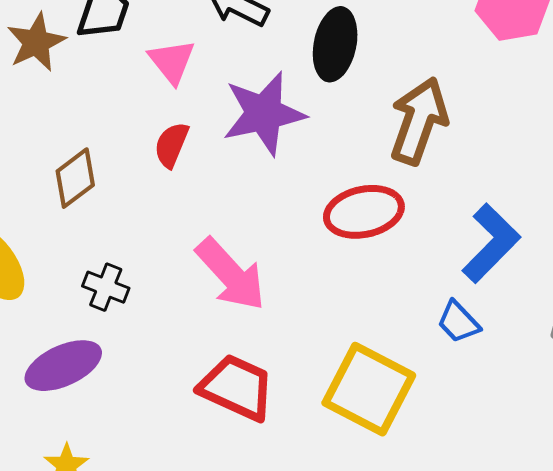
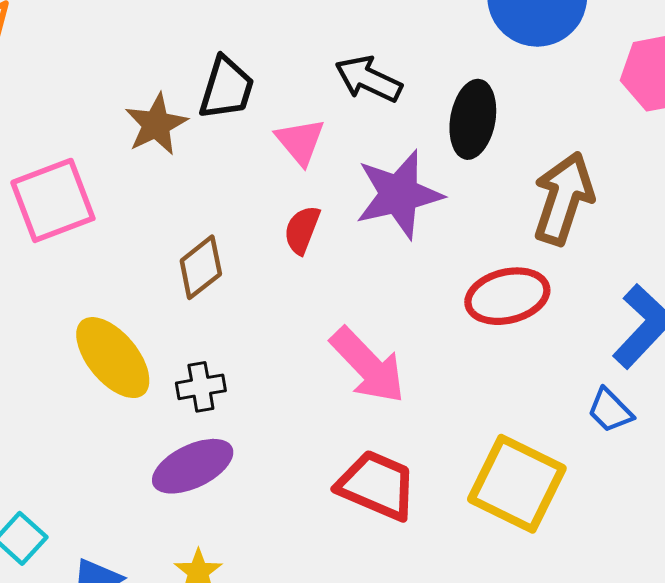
black cross: (106, 287) -> (201, 387), moved, turned -30

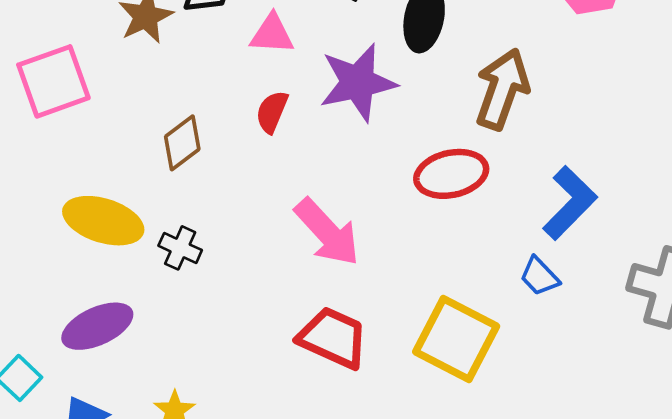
pink triangle: (300, 141) -> (272, 34), turned -48
yellow ellipse: (113, 358) -> (103, 221), turned -34
black cross: (201, 387) -> (180, 248), turned 33
purple ellipse: (193, 466) -> (97, 326), moved

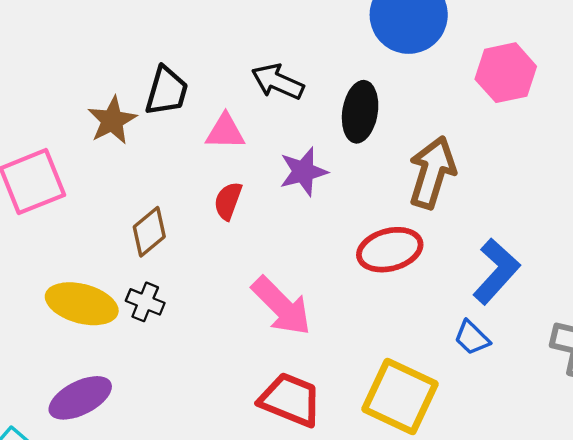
purple star: (358, 82) -> (303, 172), size x0.7
black cross: (180, 248) -> (145, 302), moved

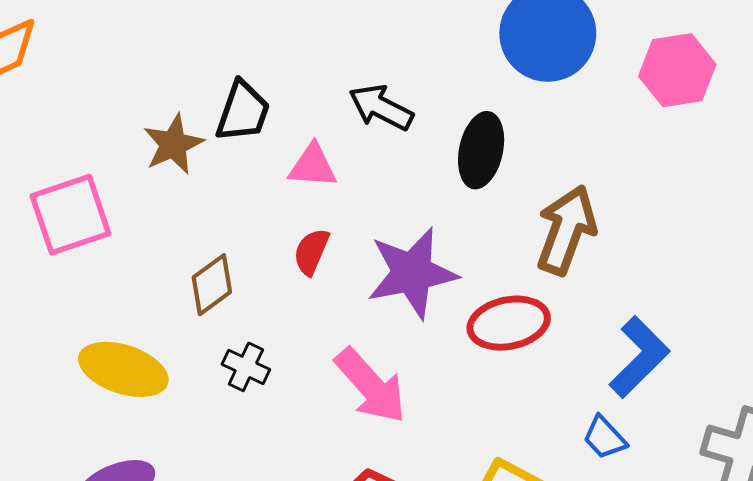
pink hexagon: (506, 73) -> (677, 70), moved
purple star: (303, 172) -> (412, 273), moved, size x1.5
black cross: (145, 302) -> (246, 367), moved

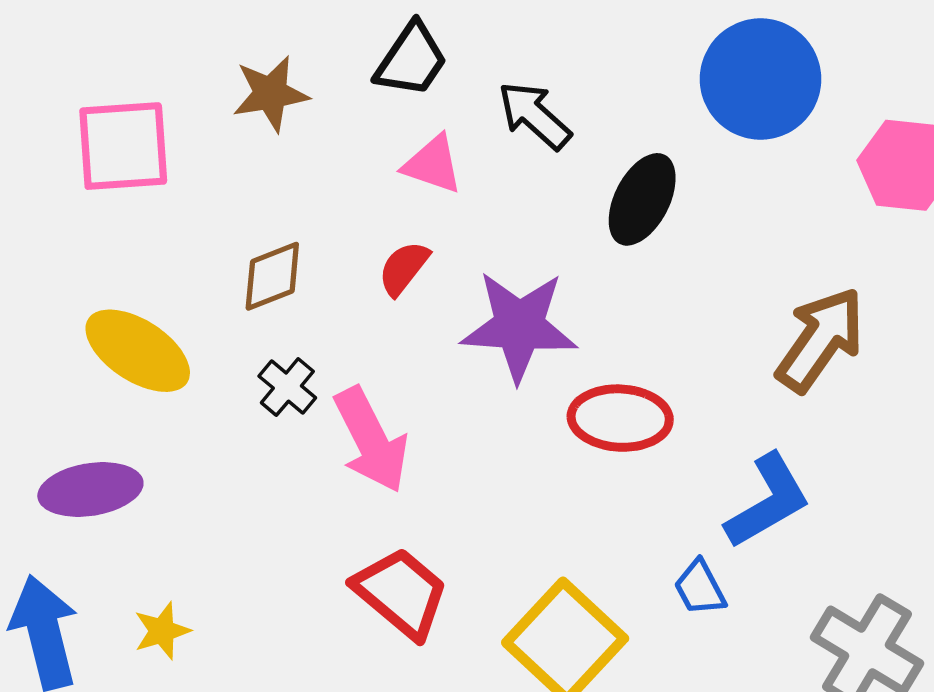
black trapezoid: (243, 111) -> (411, 60), moved
brown arrow: (566, 230) -> (820, 340), moved
pink arrow: (371, 386) -> (371, 440), moved

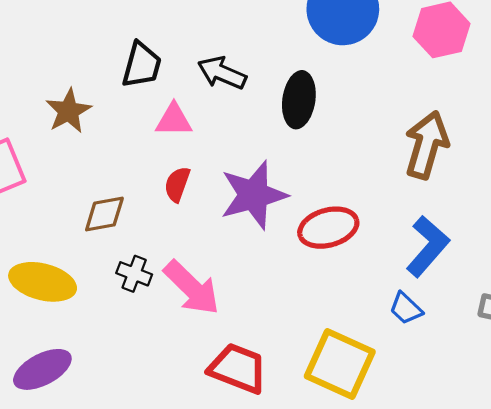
brown diamond: (272, 276) -> (104, 214), turned 30

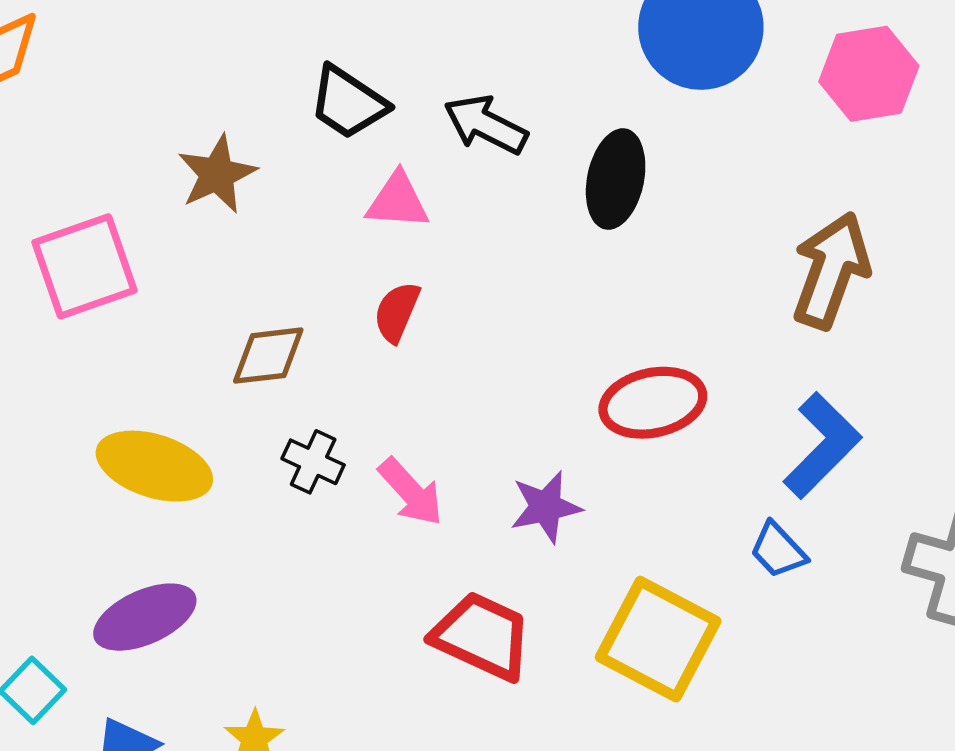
black trapezoid: (142, 65) -> (348, 103), turned 105
purple star: (254, 195) -> (546, 507), moved, size x0.6
pink arrow: (192, 288) -> (411, 492), size x0.7

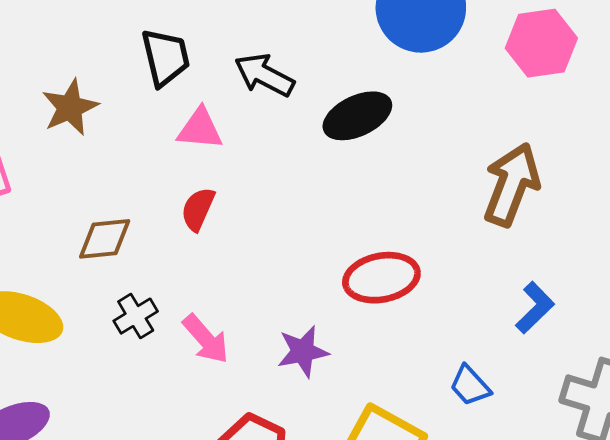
black trapezoid: (348, 103) -> (165, 57), turned -138
black ellipse: (616, 179) -> (357, 116), turned 52
blue L-shape: (822, 445) -> (535, 308), moved, size x0.7
black cross: (313, 462) -> (136, 316), turned 33

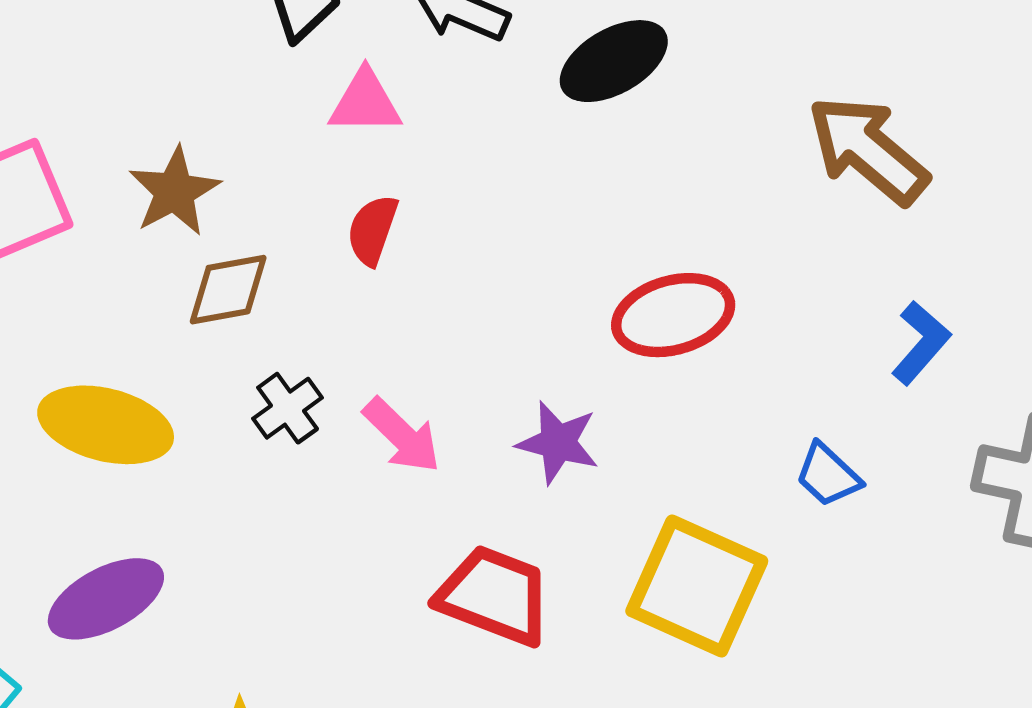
brown star: (70, 107) -> (174, 191), moved
brown arrow: (512, 184) -> (868, 150), turned -66
purple star: (303, 351) -> (558, 443), turned 30

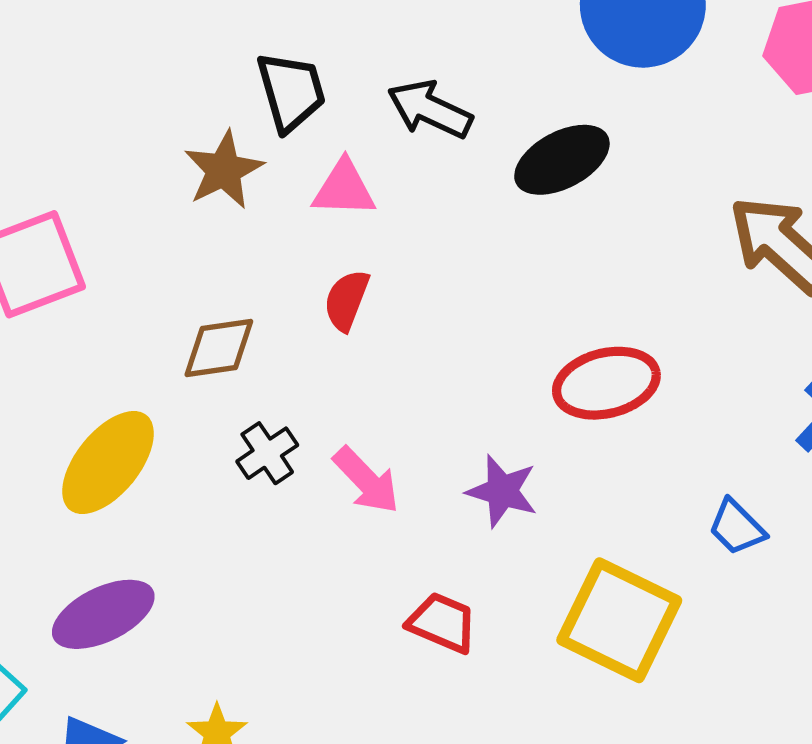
brown star: (174, 191) -> (224, 170), moved
yellow ellipse: (106, 425) -> (108, 463), turned -67
red trapezoid: (494, 596) -> (442, 623), size x0.7

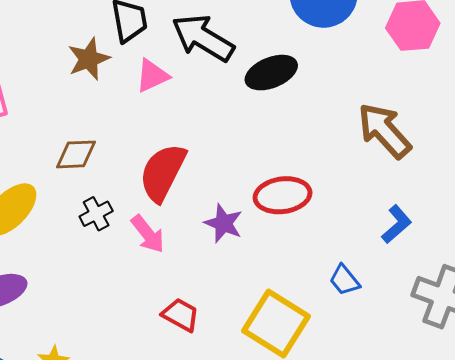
black arrow: (430, 109) -> (203, 38), size x1.4
pink triangle: (344, 189) -> (152, 76), turned -33
red semicircle: (347, 300) -> (163, 172), moved, size x1.8
purple star: (502, 491) -> (223, 223), moved

